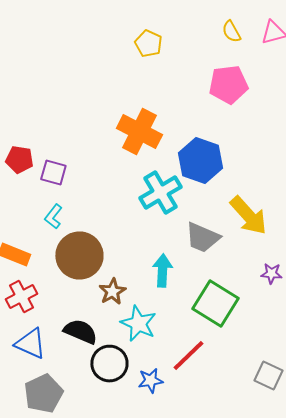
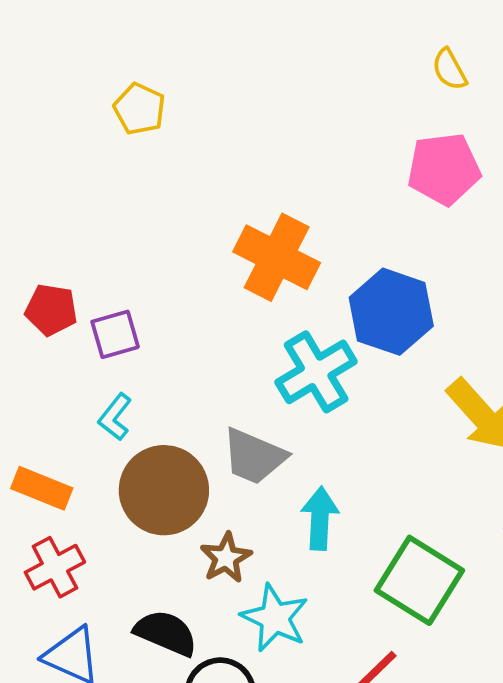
yellow pentagon: (148, 44) -> (139, 109), moved
purple square: (53, 172) -> (115, 334), turned -32
gray trapezoid: (202, 238) -> (254, 456), moved

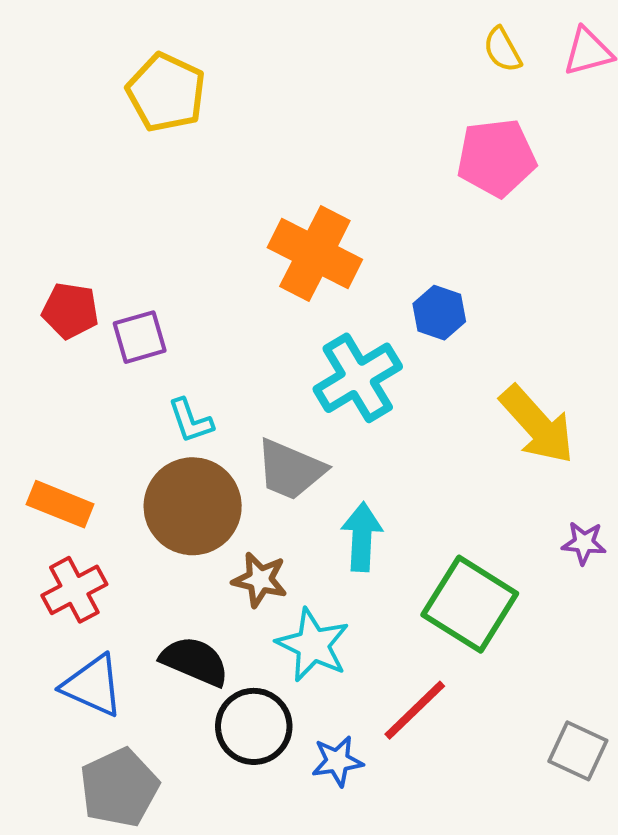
yellow pentagon: (139, 109) -> (166, 92), size x1.4
blue hexagon: (391, 312) -> (439, 313), size x0.6
cyan L-shape: (115, 417) -> (191, 421), moved, turned -57
brown star: (226, 558) -> (260, 580), turned -30

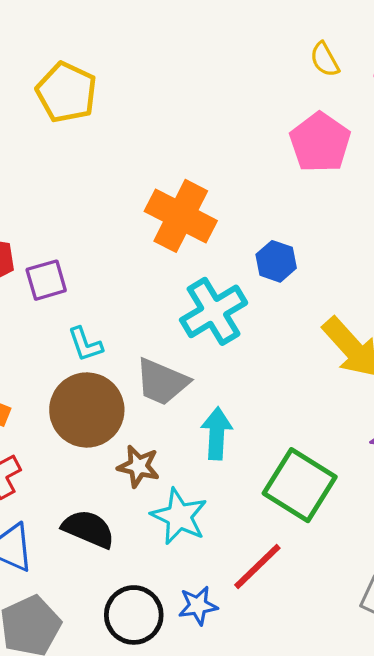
pink pentagon: (496, 158) -> (320, 142), turned -30
black circle: (254, 726) -> (134, 615), moved

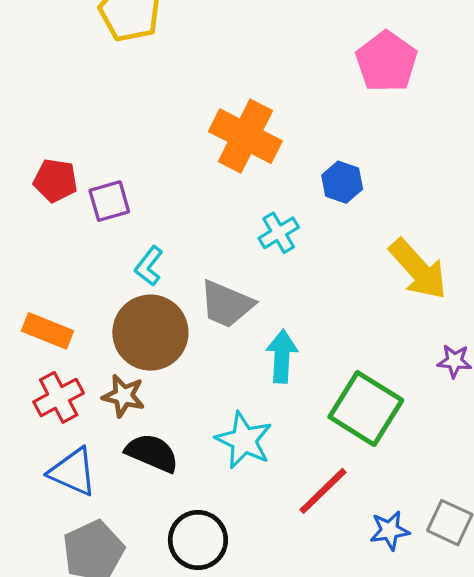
cyan cross: (214, 311) -> (279, 233), size x0.6
cyan L-shape: (85, 344) -> (149, 266), turned 57
brown star: (138, 466) -> (124, 396), moved
blue star: (198, 606) -> (390, 530), moved

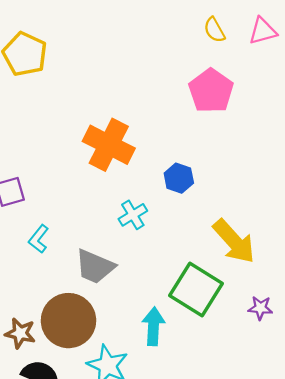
brown circle: (150, 333) -> (69, 321), moved
cyan arrow: (282, 356) -> (154, 326), moved
green square: (366, 409) -> (196, 290), moved

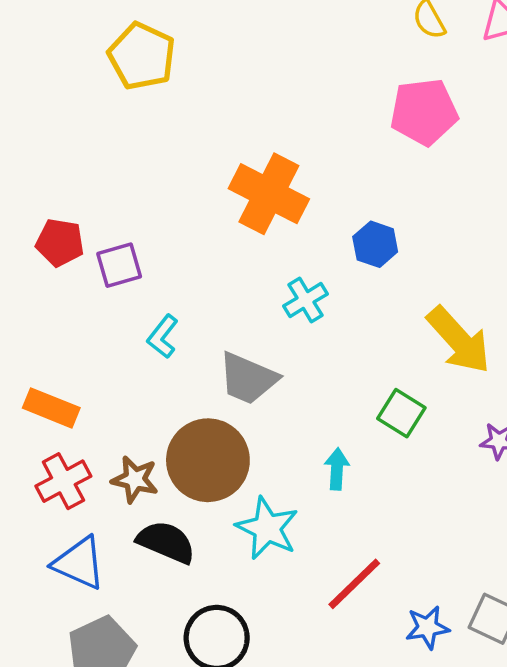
pink pentagon: (211, 91) -> (424, 112), turned 30
green square: (196, 290) -> (401, 413), size x0.6
cyan arrow: (154, 326) -> (337, 469), size x0.7

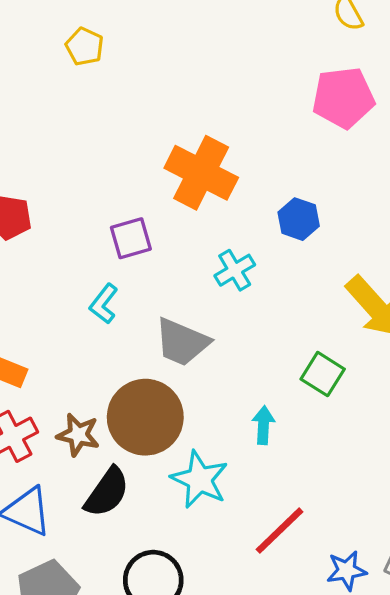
yellow pentagon: (142, 56) -> (85, 47), size x0.6
purple square: (119, 265) -> (131, 238), moved
black semicircle: (166, 542) -> (107, 492), turned 102

